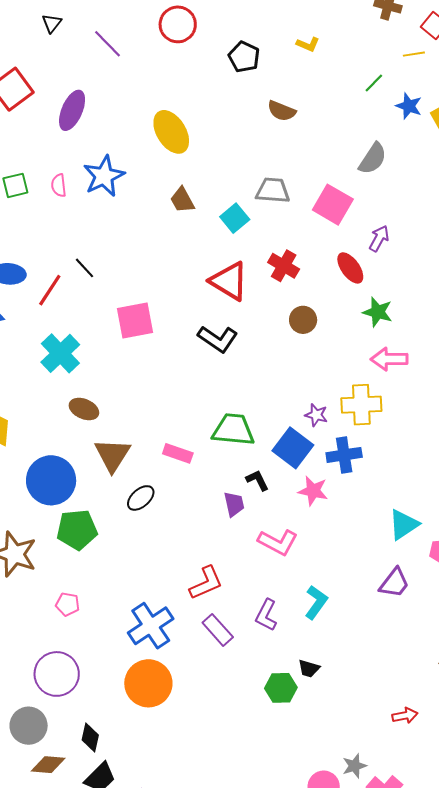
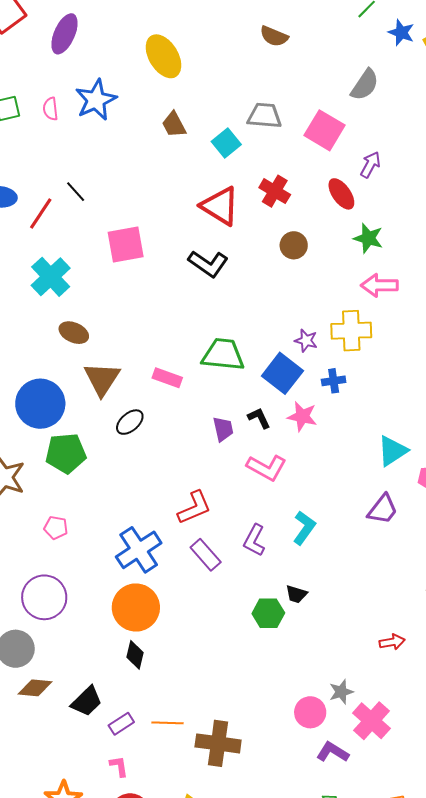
blue cross: (344, 455) -> (334, 381), size x0.7
black L-shape: (257, 480) -> (259, 418), moved
black diamond: (90, 737) -> (135, 655), moved

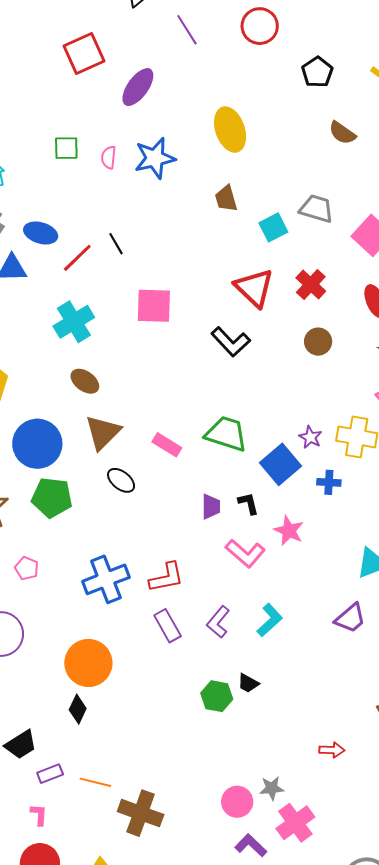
pink star: (302, 416) -> (289, 531), moved
black ellipse: (130, 422) -> (121, 480), turned 68
blue cross: (139, 550) -> (106, 579), moved

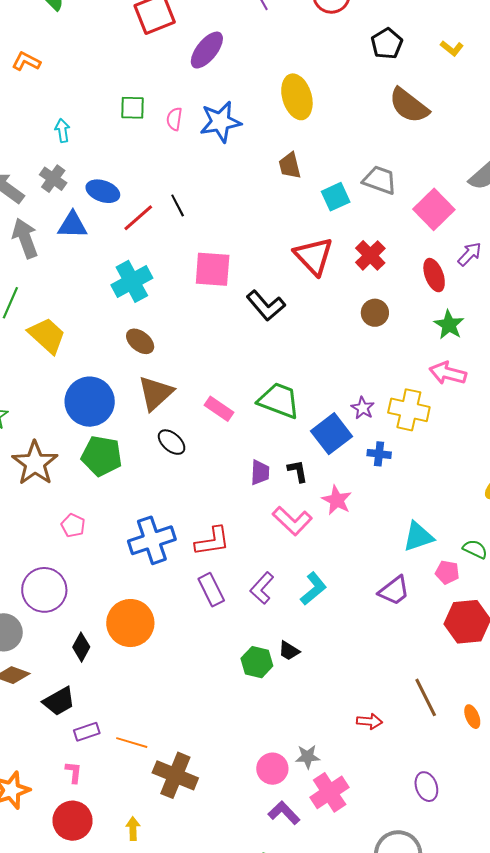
brown semicircle: (342, 133) -> (409, 105), size x1.5
black L-shape: (231, 342) -> (266, 306), moved
black diamond: (78, 709) -> (81, 647), moved

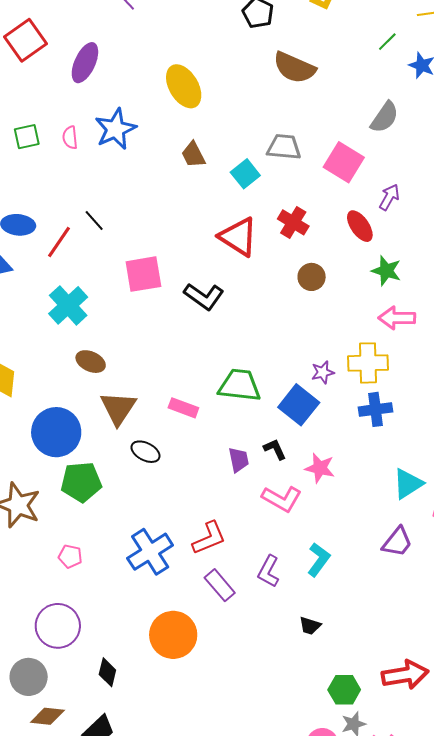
purple star: (363, 408) -> (323, 372), turned -30
blue cross: (379, 454) -> (376, 409), moved, size x1.4
orange circle: (130, 623) -> (173, 635), moved
green hexagon: (257, 662) -> (344, 690), moved
red arrow: (369, 721) -> (405, 675), size x1.8

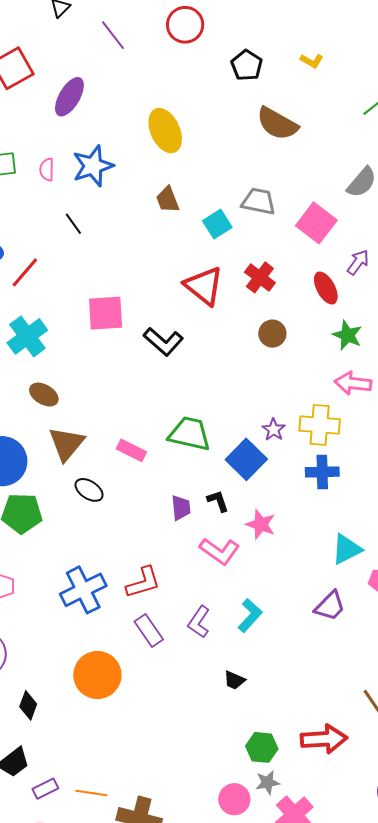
black line: (94, 221) -> (73, 224), moved
purple star: (323, 372) -> (274, 430), turned -30

